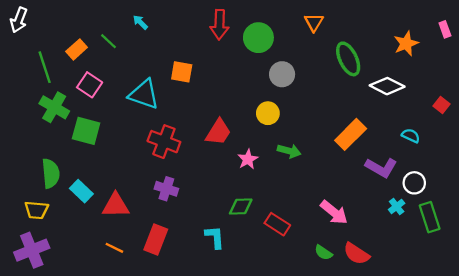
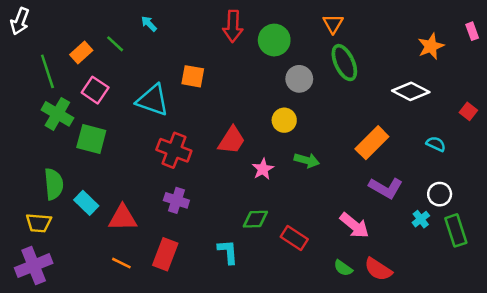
green ellipse: (348, 59) -> (344, 63), moved
purple L-shape: (381, 168) -> (386, 188), moved

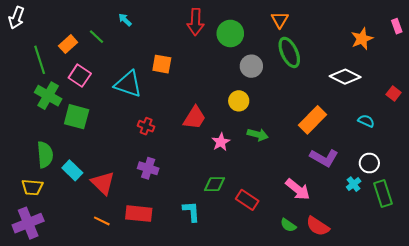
red cross: (174, 150) -> (146, 126), size x0.6
red triangle: (123, 218) -> (103, 183), turned 45
red rectangle: (165, 254) -> (139, 214), turned 75

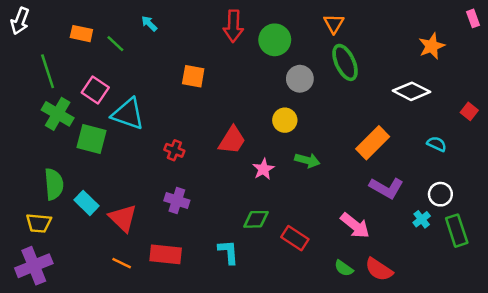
pink rectangle: (397, 26) -> (473, 18), moved
orange rectangle: (68, 44) -> (81, 34), moved, turned 54
cyan triangle: (128, 84) -> (128, 114), moved

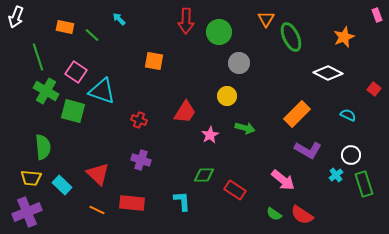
green ellipse: (345, 62) -> (291, 37), moved
cyan rectangle: (86, 203) -> (62, 185), moved

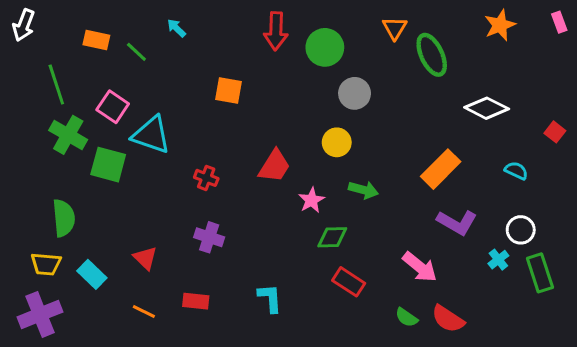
orange star: (344, 37) -> (500, 25), moved
red triangle: (98, 174) -> (145, 258), size x0.7
green diamond: (204, 175) -> (332, 237), moved
red rectangle: (132, 203) -> (196, 301), size x0.7

